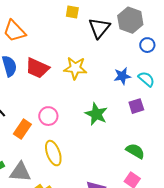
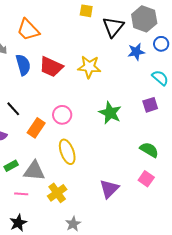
blue star: (122, 76) -> (136, 52), moved

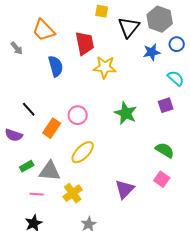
blue semicircle: (23, 65) -> (56, 66), moved
red trapezoid: (51, 67) -> (85, 43), moved, turned -125
yellow ellipse: (67, 152) -> (83, 152), turned 65

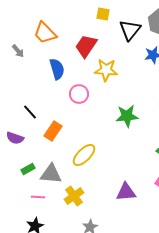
red trapezoid: (85, 43) -> (86, 46), turned -135
green star: (126, 113) -> (127, 116), turned -30
pink circle: (78, 115) -> (79, 94), moved
purple triangle: (125, 189) -> (126, 192), turned 40

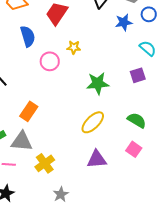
yellow star: (106, 70) -> (74, 47), moved, size x0.6
orange rectangle: (53, 131) -> (29, 111), moved
yellow ellipse: (84, 155) -> (93, 122), moved

